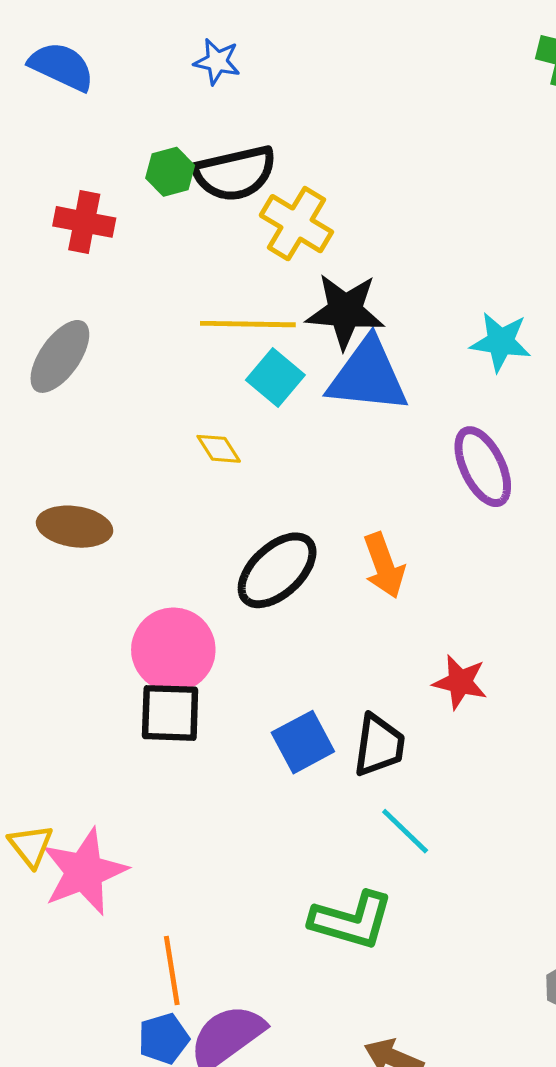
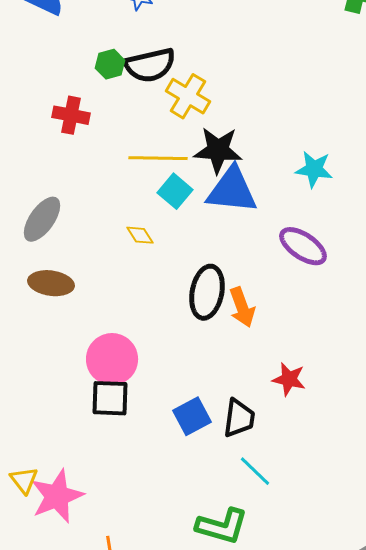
red cross: (84, 222) -> (71, 115), moved
gray ellipse: (60, 356) -> (42, 219), moved
purple ellipse: (483, 467) -> (303, 246), turned -30
black ellipse: (277, 570) -> (207, 292), moved, turned -36

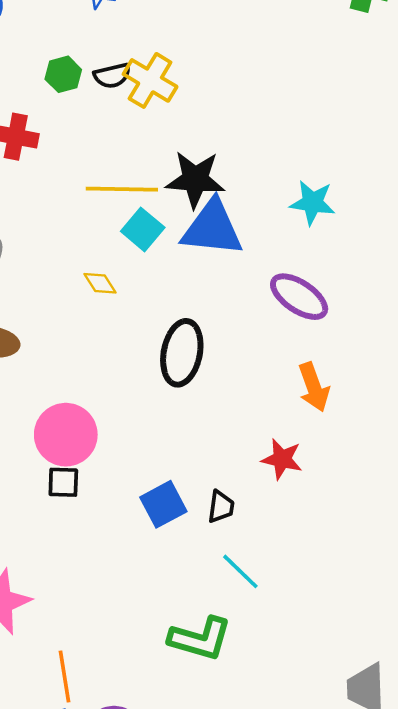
black semicircle: (150, 65) -> (112, 76), size x0.6
yellow cross: (188, 96) -> (150, 80), moved
orange arrow: (242, 307) -> (314, 387), moved
black square: (110, 398) -> (63, 482), size x0.7
black trapezoid: (239, 418) -> (221, 507), size x0.7

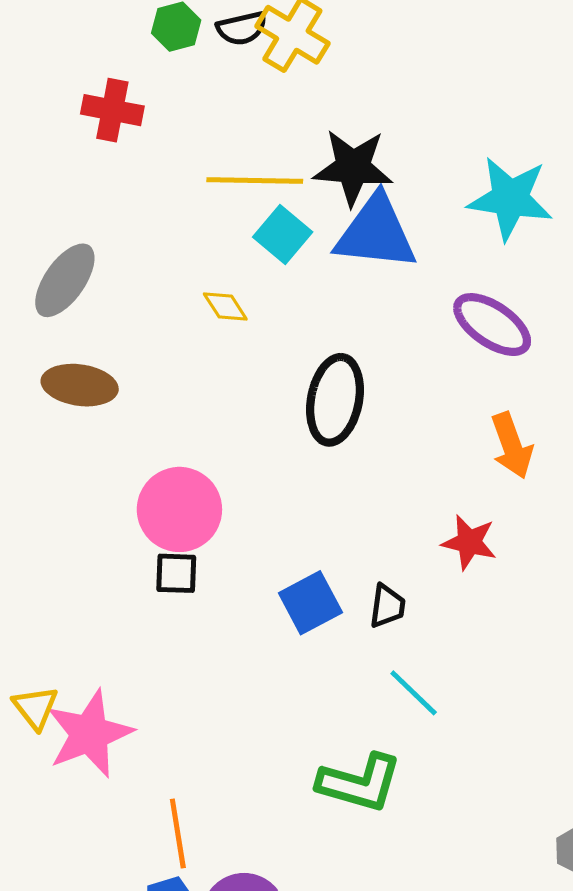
cyan star: (312, 203) -> (510, 198), size x1.4

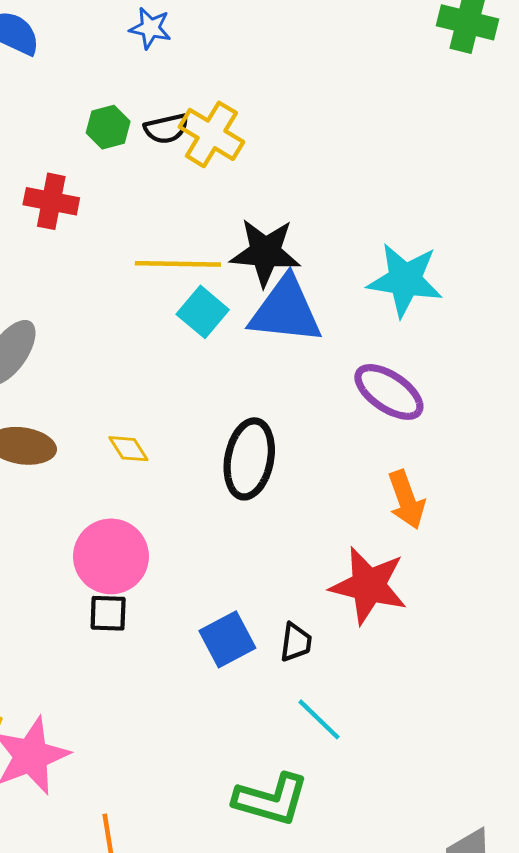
yellow diamond: (225, 307) -> (128, 449), moved
red star: (469, 542) -> (369, 586), size x1.6

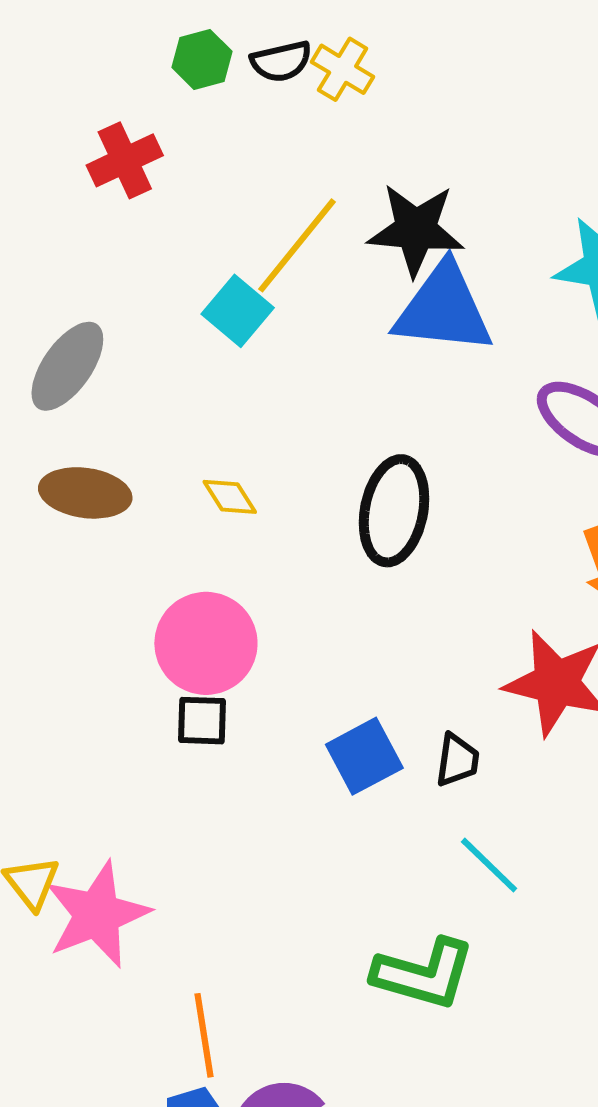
yellow cross: (211, 134) -> (343, 69), size x0.7
red cross: (51, 201) -> (125, 160), turned -36
yellow line: (178, 264) -> (297, 245), turned -52
cyan square: (203, 312) -> (238, 311), moved

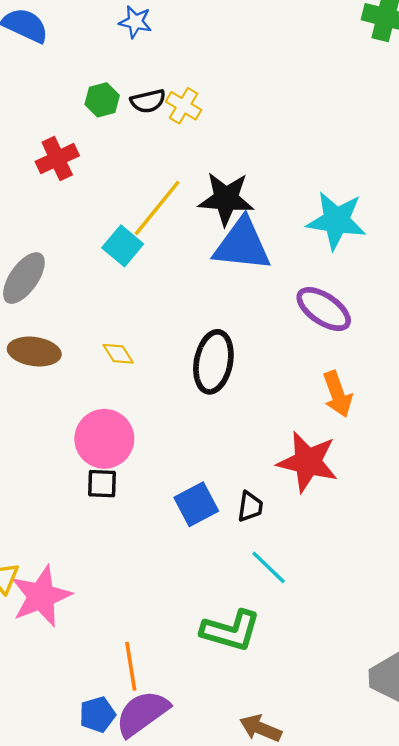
orange line: (204, 1035) -> (131, 666), moved

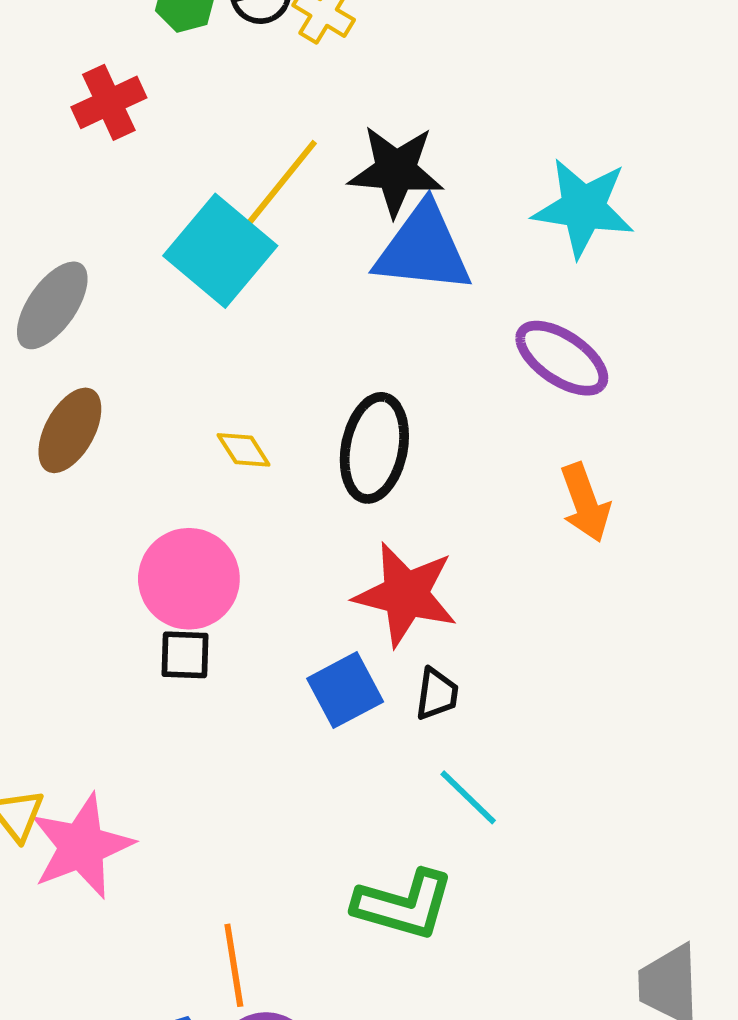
cyan square: (123, 246) -> (220, 251), size x1.6
brown ellipse: (34, 352) -> (70, 430), turned -69
yellow diamond: (118, 354) -> (244, 450), moved
red star: (308, 462) -> (406, 594), moved

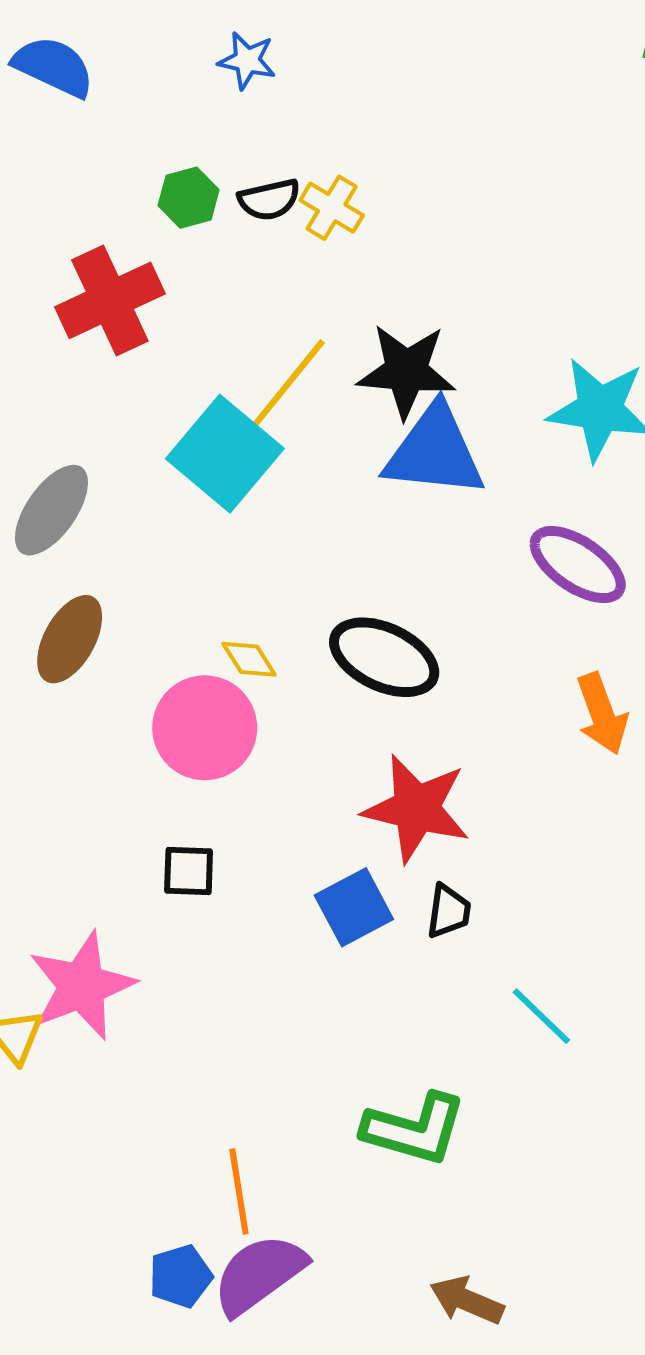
red cross: (109, 102) -> (110, 300), size x1.4
black ellipse: (374, 448) -> (384, 657), turned -76
pink circle: (189, 579) -> (205, 728), moved
cyan line: (468, 797) -> (541, 1016), moved
pink star: (82, 846) -> (82, 986), moved

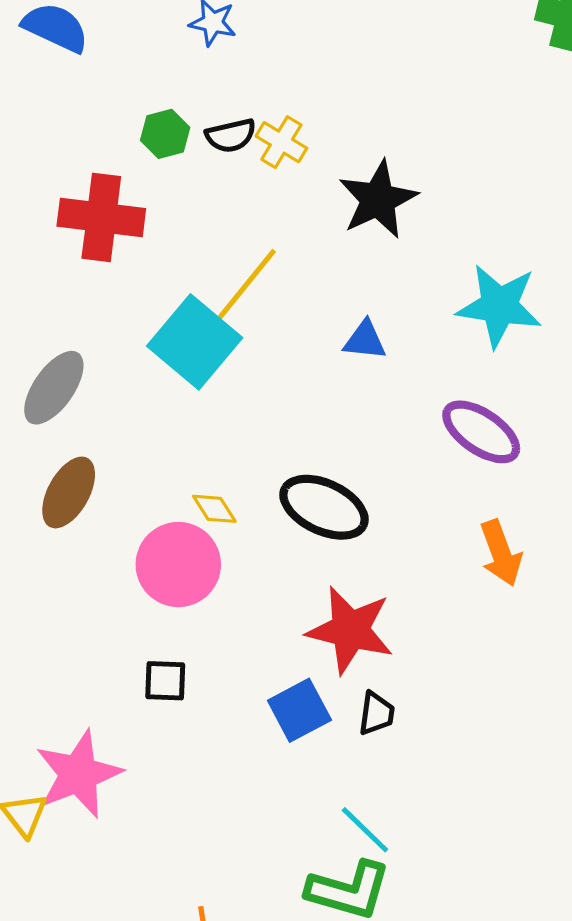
red cross: (110, 300) -> (101, 217), turned 32
black star: (406, 371) -> (378, 199), moved, turned -30
blue triangle: (435, 452) -> (365, 340), size x0.5
cyan line: (541, 1016) -> (365, 830), moved

